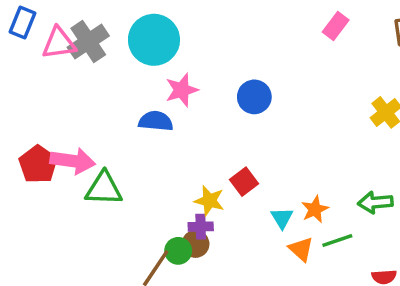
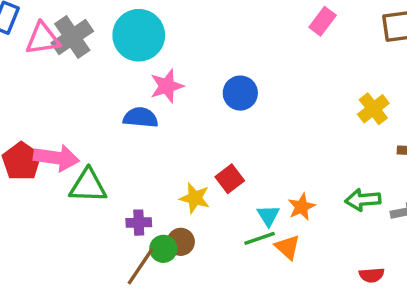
purple cross: (201, 227) -> (139, 223), moved
green line: (337, 240) -> (260, 238), moved

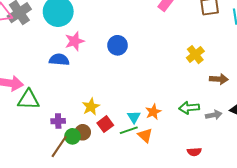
red square: (230, 179) -> (105, 124), moved
yellow star: (195, 198) -> (91, 107), turned 30

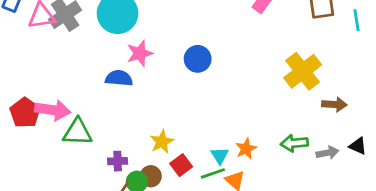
yellow cross: (195, 55) -> (303, 71), size x1.5

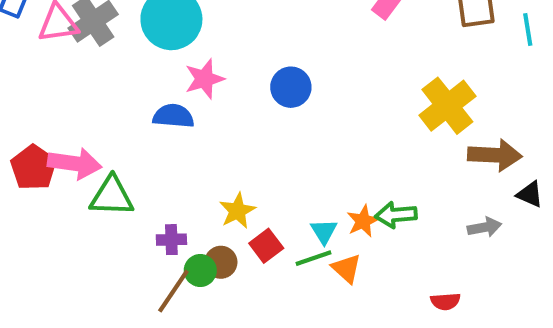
brown arrow: (334, 104) -> (495, 155), size x1.4
green arrow: (294, 143) -> (396, 215), moved
black triangle: (358, 146) -> (530, 194), moved

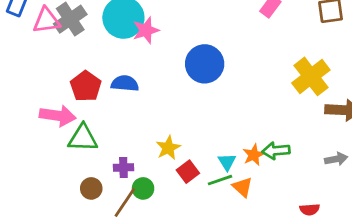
pink star: (204, 79) -> (146, 30), moved
blue circle: (291, 87) -> (205, 64), size x1.4
red pentagon: (33, 168) -> (86, 86), moved
brown circle: (221, 262) -> (91, 188), moved

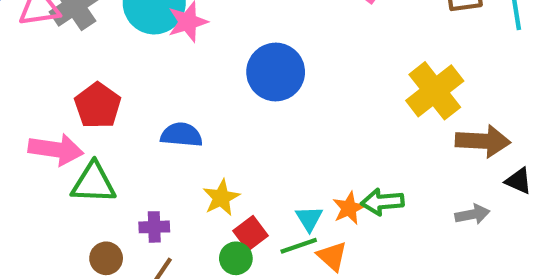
blue semicircle: (125, 83) -> (181, 135), moved
green circle: (143, 188) -> (236, 258), moved

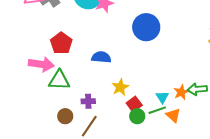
green circle: (236, 258) -> (137, 116), moved

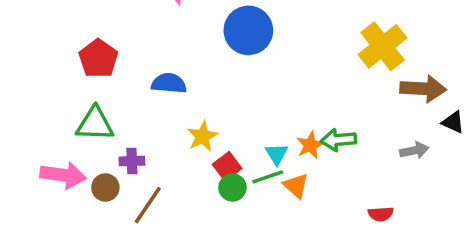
pink arrow: (41, 64) -> (63, 175), moved
purple cross: (88, 101) -> (132, 161), moved

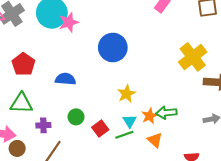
yellow star: (202, 136) -> (126, 94), moved
orange triangle: (296, 186) -> (155, 140), moved
brown circle: (105, 187) -> (17, 148), moved
green circle: (232, 187) -> (76, 117), moved

